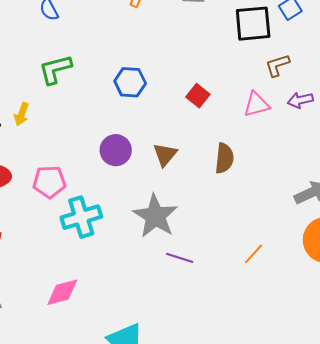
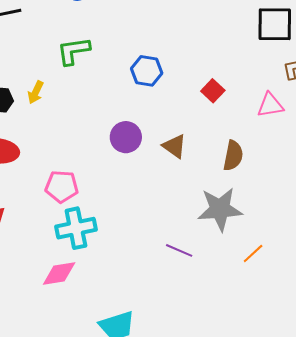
brown triangle: (165, 154) -> (174, 146), turned -40
pink pentagon: (49, 182) -> (62, 187), moved
gray star: (155, 216) -> (220, 209), moved, turned 30
cyan cross: (81, 217) -> (76, 228), moved

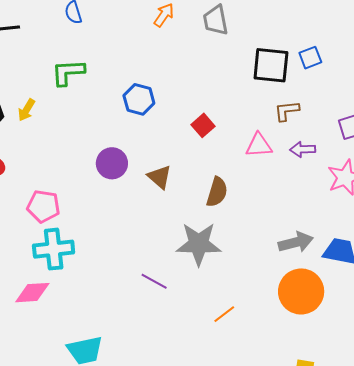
orange line: (253, 254) -> (224, 314), moved

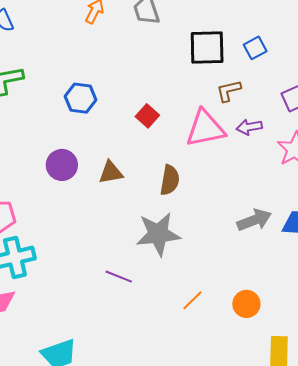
blue square: (310, 58) -> (255, 48), moved
pink triangle: (259, 145) -> (205, 128), size x1.5
brown triangle: (159, 177) -> (111, 172), turned -44
orange circle: (301, 291) -> (246, 304), moved, size x0.6

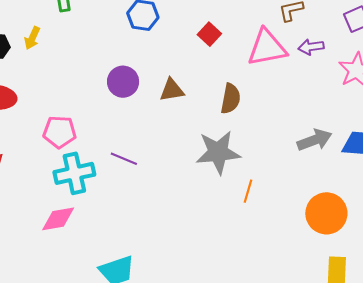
purple line: (119, 277) -> (124, 159), moved
orange line: (192, 300) -> (248, 191), moved, turned -30
orange circle: (246, 304) -> (326, 213), moved, size x1.5

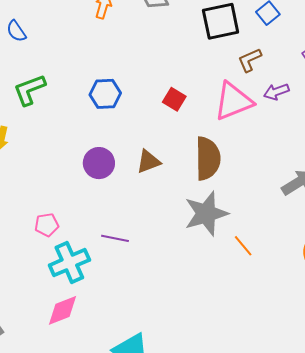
brown semicircle: (231, 99) -> (208, 158), size x1.4
pink pentagon: (60, 132) -> (47, 225), size x0.7
orange line: (248, 191) -> (243, 246), turned -45

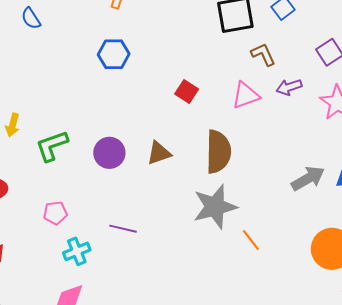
brown L-shape: (250, 60) -> (263, 54), turned 88
green L-shape: (29, 90) -> (52, 146), moved
blue hexagon: (105, 94) -> (114, 54), moved
pink triangle: (233, 101) -> (246, 95), size x0.7
cyan cross: (69, 263) -> (77, 251), size x0.7

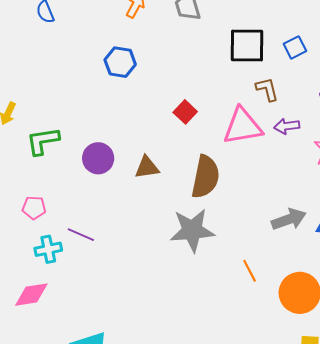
pink triangle: (246, 95) -> (243, 126), size x1.4
purple line: (123, 229) -> (81, 235), moved
orange line: (251, 240) -> (250, 271), moved

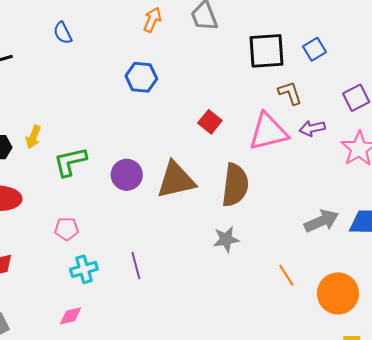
brown triangle: (147, 167) -> (176, 180), size x1.6
gray star: (192, 230) -> (226, 239), size x0.6
purple line: (81, 235) -> (136, 266), moved, turned 56
pink diamond: (31, 295) -> (71, 316), size x0.7

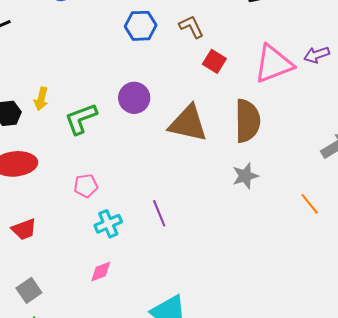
brown L-shape: (290, 93) -> (191, 27), moved
purple circle: (127, 175) -> (134, 98), moved
brown triangle: (176, 180) -> (188, 123), turned 33

